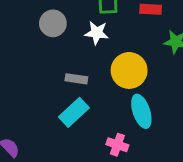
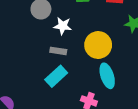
white star: (97, 33) -> (63, 26), moved

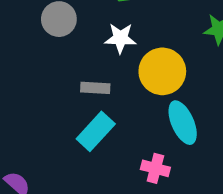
white star: (63, 26) -> (120, 38), moved

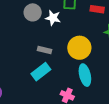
white star: (120, 38) -> (53, 18), moved

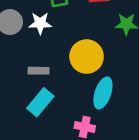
cyan ellipse: (85, 75) -> (103, 93), turned 45

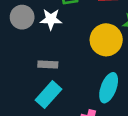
yellow circle: (87, 57) -> (106, 40), moved

